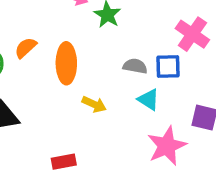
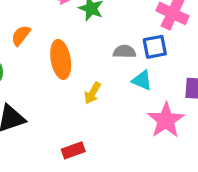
orange semicircle: (26, 48) -> (21, 35), moved
yellow arrow: (94, 104) -> (93, 93), turned 105

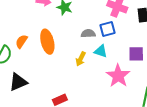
orange semicircle: (21, 35) -> (21, 41), moved
yellow arrow: (93, 93) -> (81, 59), moved

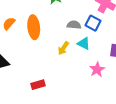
blue square: (108, 29) -> (93, 23), turned 35
pink star: (118, 76) -> (97, 69), size x0.7

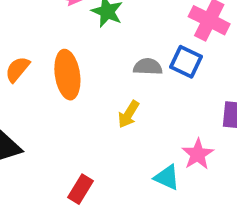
cyan triangle: (84, 44) -> (167, 177), moved
red rectangle: (38, 85) -> (80, 189), turned -40

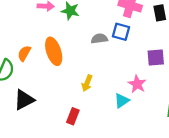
yellow arrow: (129, 114) -> (87, 83), moved
cyan triangle: (167, 177) -> (122, 101), turned -49

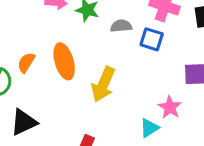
gray semicircle: (99, 39) -> (121, 26), moved
yellow arrow: (87, 83) -> (103, 84), moved, size x1.6

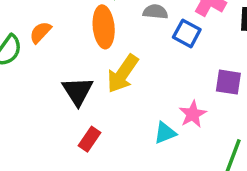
orange ellipse: (64, 61) -> (104, 27), moved
black triangle: (24, 122) -> (78, 91), moved, turned -48

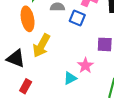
black triangle: (78, 91) -> (16, 58), turned -30

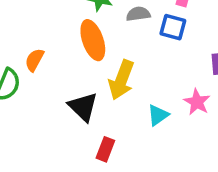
black triangle: (16, 58) -> (83, 107), turned 30
cyan triangle: (70, 78) -> (158, 115), moved

